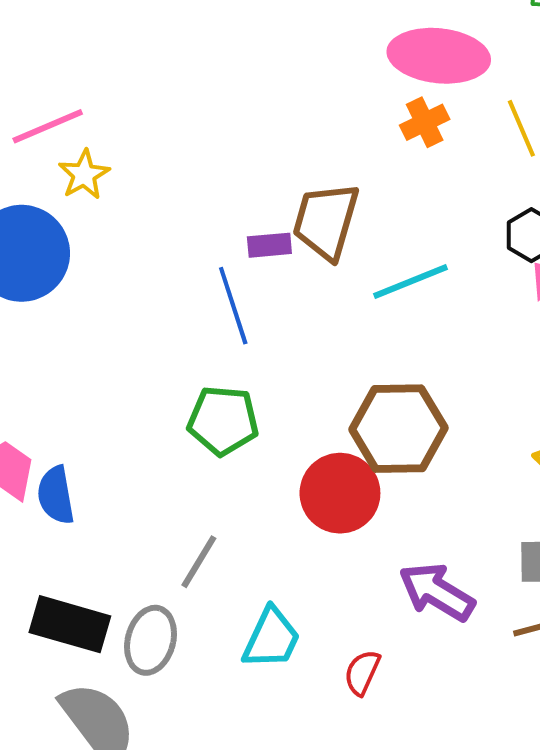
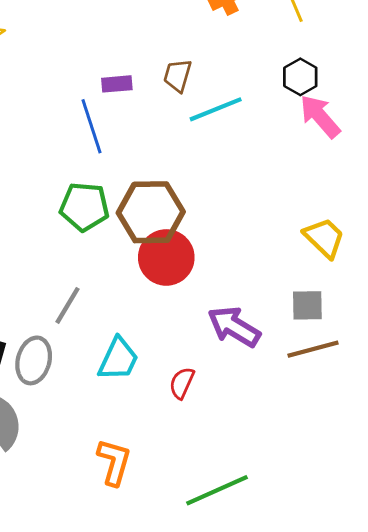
brown trapezoid: (326, 221) -> (178, 75), moved, size x0.6
brown hexagon: (398, 429) -> (151, 212), moved

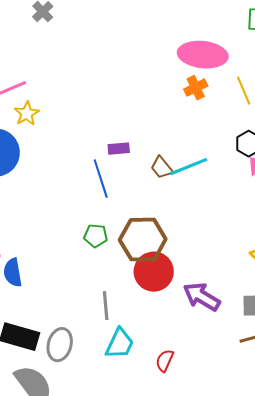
brown trapezoid: (178, 75) -> (162, 168), moved, turned -55
green pentagon: (84, 207) -> (96, 236), size x0.7
gray line: (68, 305) -> (106, 306), moved, turned -36
purple arrow: (234, 327) -> (202, 297), moved

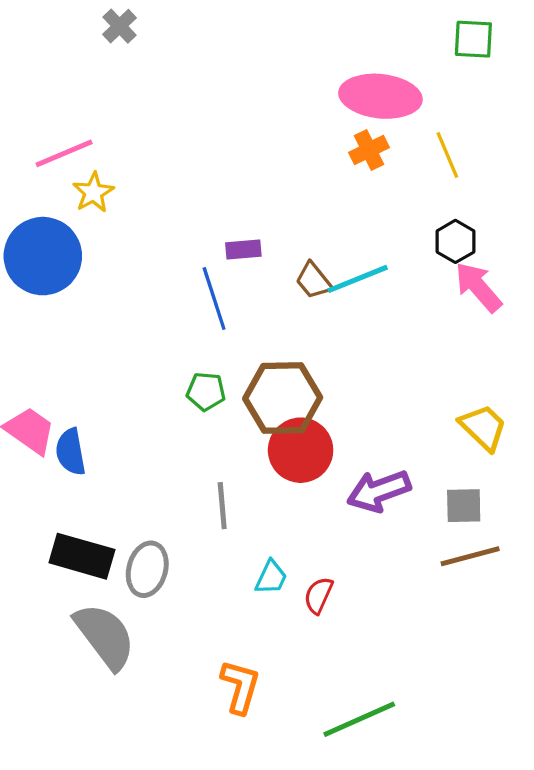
purple arrow: (202, 297) -> (379, 491), turned -51
cyan trapezoid: (120, 344) -> (271, 577), moved, size x0.7

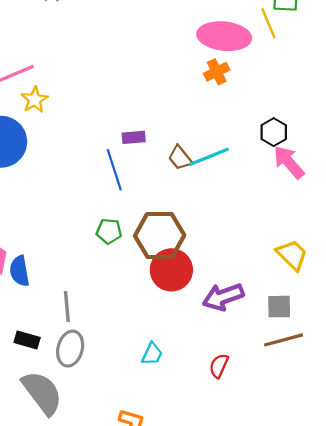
yellow line: (447, 155) -> (268, 23), moved
gray line: (222, 506) -> (67, 307), moved
black rectangle: (82, 556) -> (27, 340), size x0.6
red semicircle: (318, 595) -> (219, 366), moved

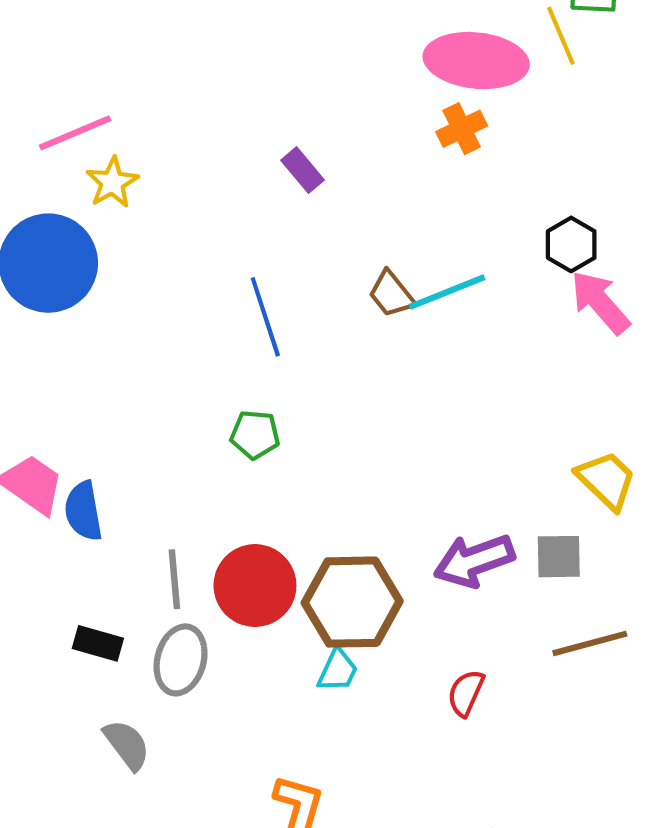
purple rectangle: (134, 137) -> (303, 170), moved, turned 55
brown hexagon: (160, 235) -> (352, 602), moved
red circle: (171, 270) -> (255, 586), moved
gray square: (279, 307) -> (559, 557), moved
gray semicircle: (42, 393) -> (127, 745), size x0.6

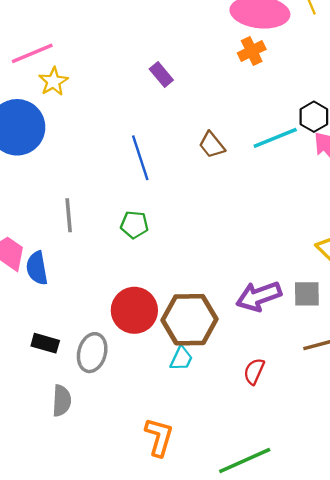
cyan line: (447, 292) -> (275, 138), moved
gray line: (174, 579) -> (69, 215), moved
gray semicircle: (127, 745) -> (62, 401), turned 40

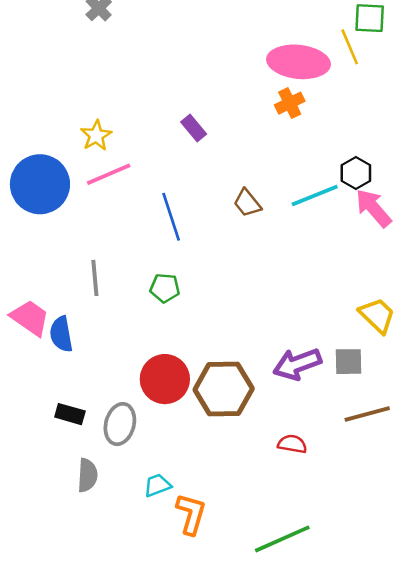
pink line: (32, 53) -> (109, 174), moved
yellow star: (53, 82) -> (96, 136), moved
cyan trapezoid: (181, 358) -> (157, 485), moved, turned -136
red semicircle: (254, 371) -> (292, 444), turned 76

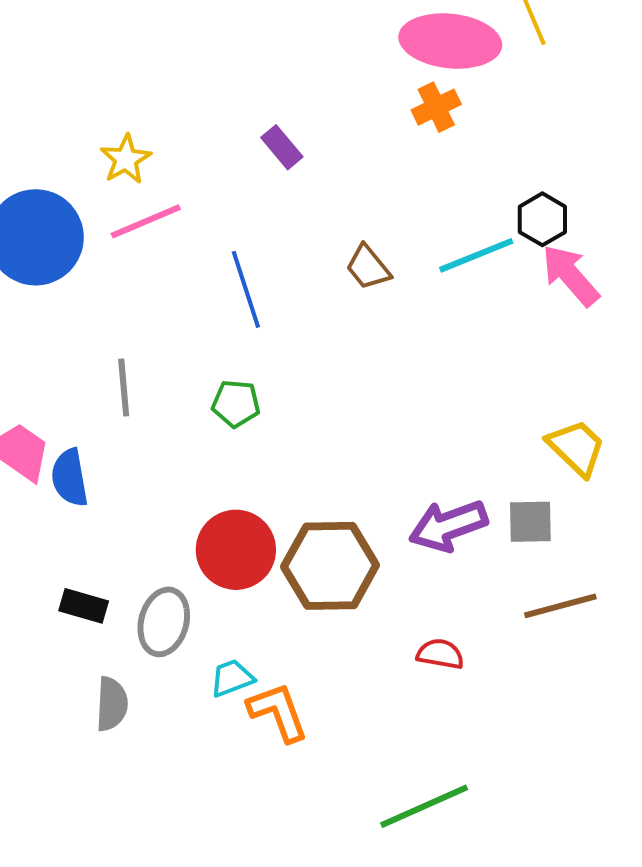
cyan trapezoid: (157, 485) -> (232, 678), moved
orange L-shape: (191, 514) -> (278, 712), moved, turned -36

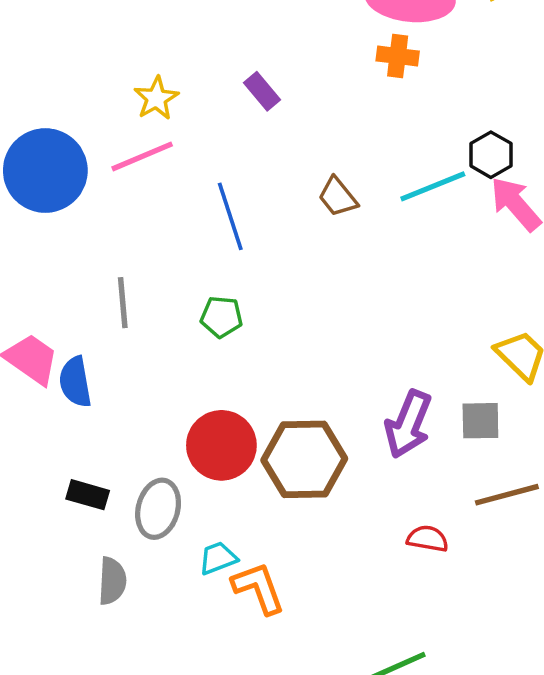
orange cross: (436, 107) -> (398, 56), turned 33
yellow star: (126, 159) -> (156, 98), moved
purple arrow: (448, 526) -> (408, 424), turned -48
red semicircle: (440, 654) -> (428, 539), moved

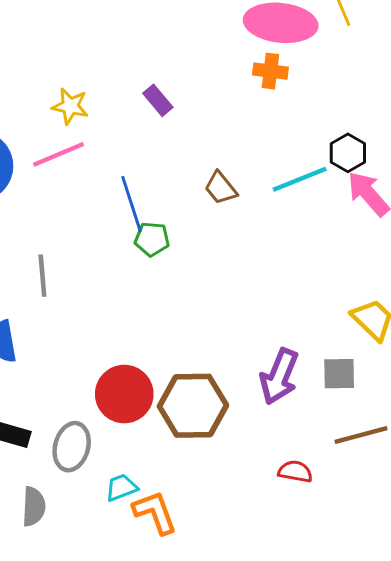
yellow star: (156, 98) -> (70, 106), turned -30
green pentagon: (221, 317) -> (152, 239), moved

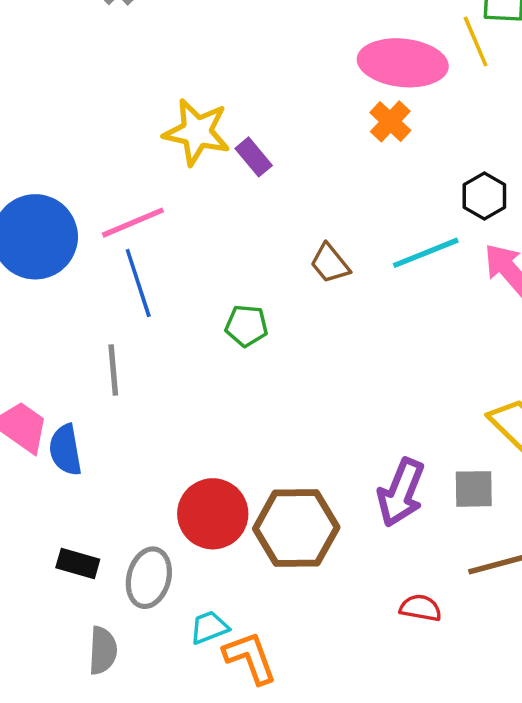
orange cross: (270, 71) -> (390, 121), turned 36
yellow star: (70, 106) -> (197, 132), moved, size x1.5
black hexagon: (348, 153) -> (484, 196), moved
blue line: (132, 204) -> (138, 283), moved

